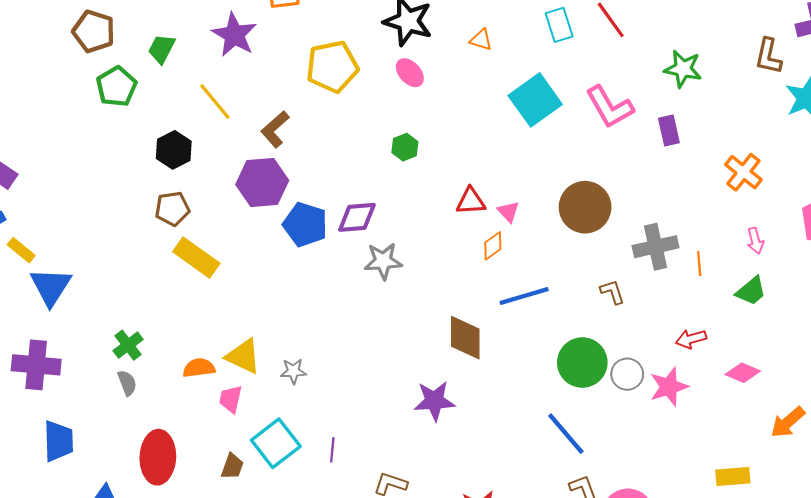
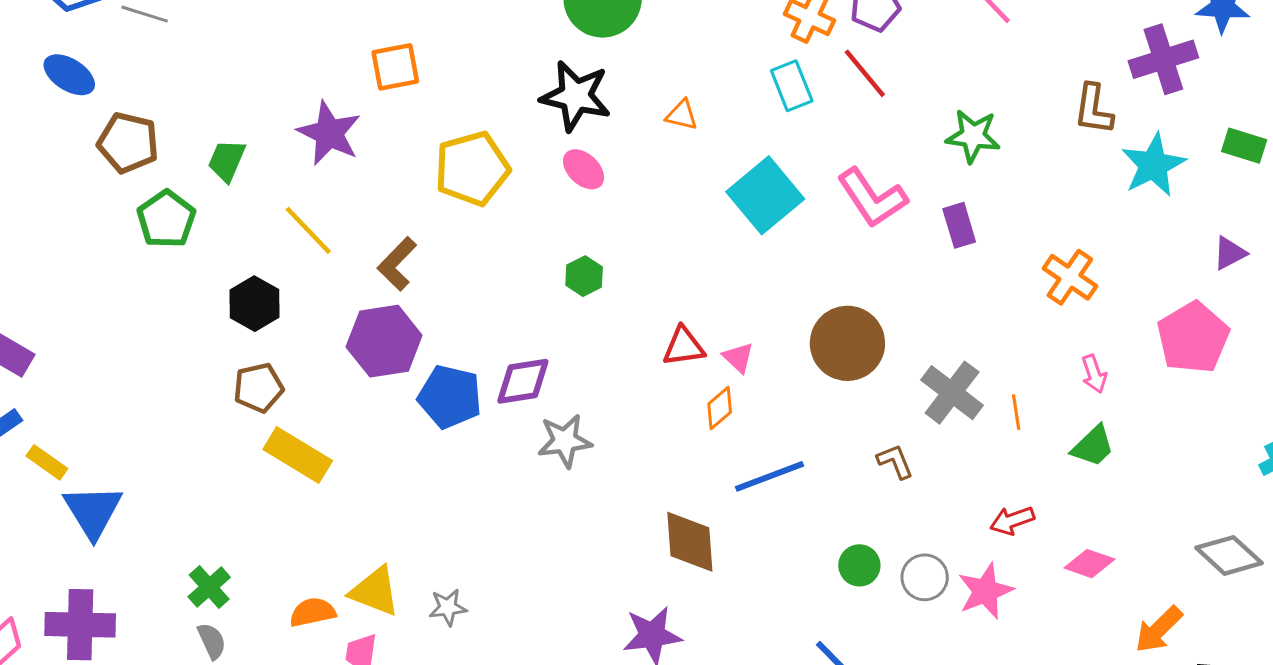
gray cross: (656, 247) -> (952, 393), turned -36
green circle: (582, 363) -> (859, 565), size x0.6

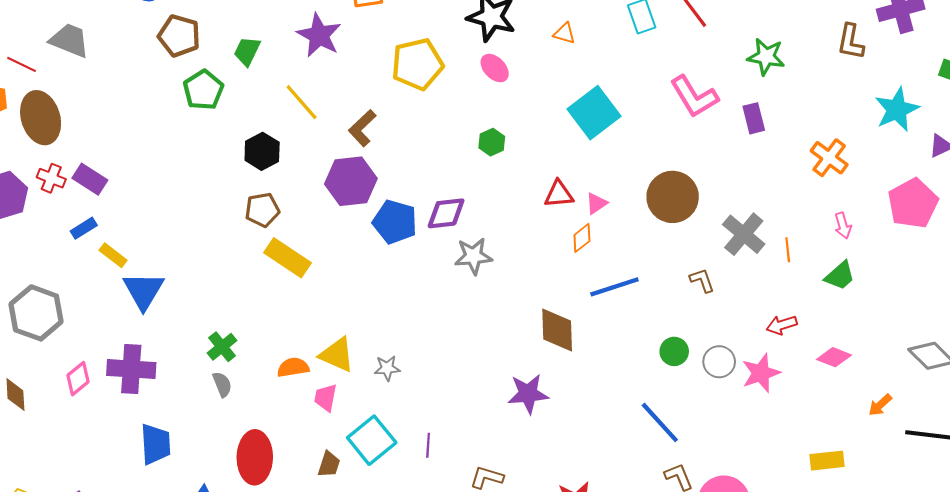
cyan star: (1153, 165) -> (897, 109), moved
cyan square: (765, 195) -> (594, 113), moved
pink triangle: (738, 358) -> (596, 203), turned 40
orange arrow: (1159, 629) -> (880, 405), size x0.7

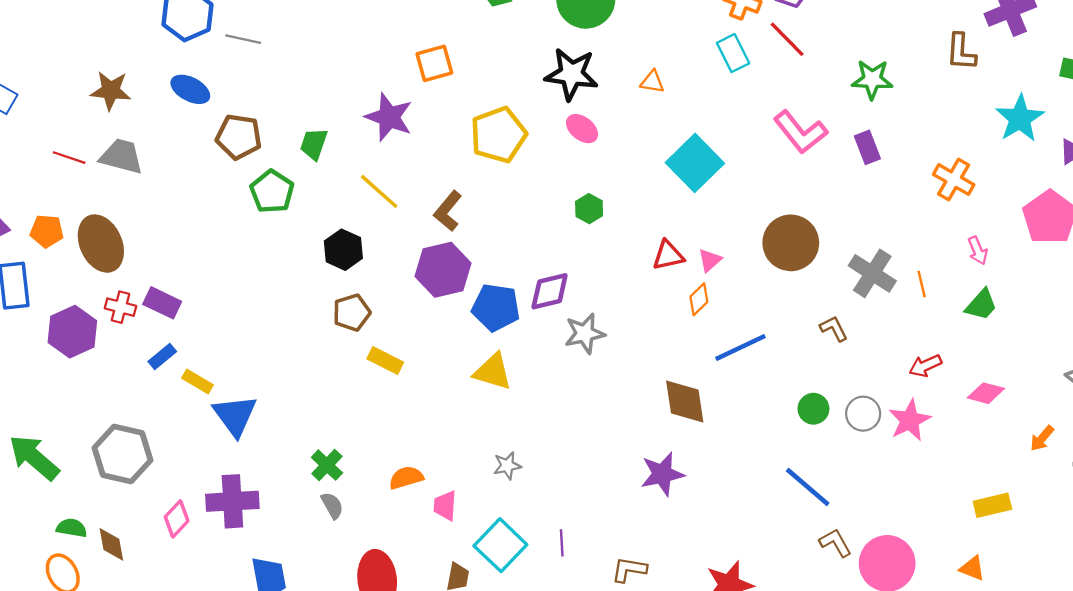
red line: (22, 64) -> (69, 158), moved
yellow rectangle: (288, 258) -> (385, 361), size x0.7
yellow triangle: (337, 355) -> (493, 372), moved

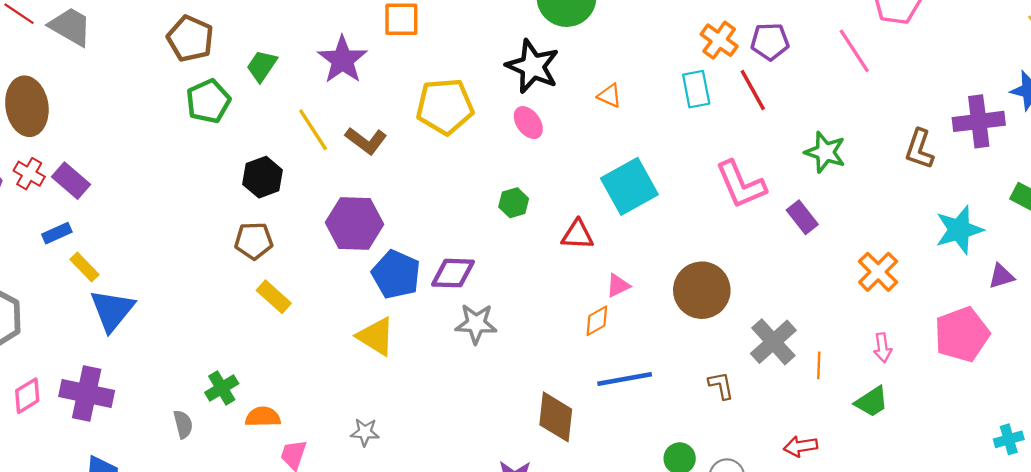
purple rectangle: (867, 147) -> (802, 217), turned -32
brown L-shape: (448, 211) -> (366, 141), moved, turned -108
red triangle: (668, 255) -> (578, 235), moved
green cross: (327, 465) -> (222, 388), moved

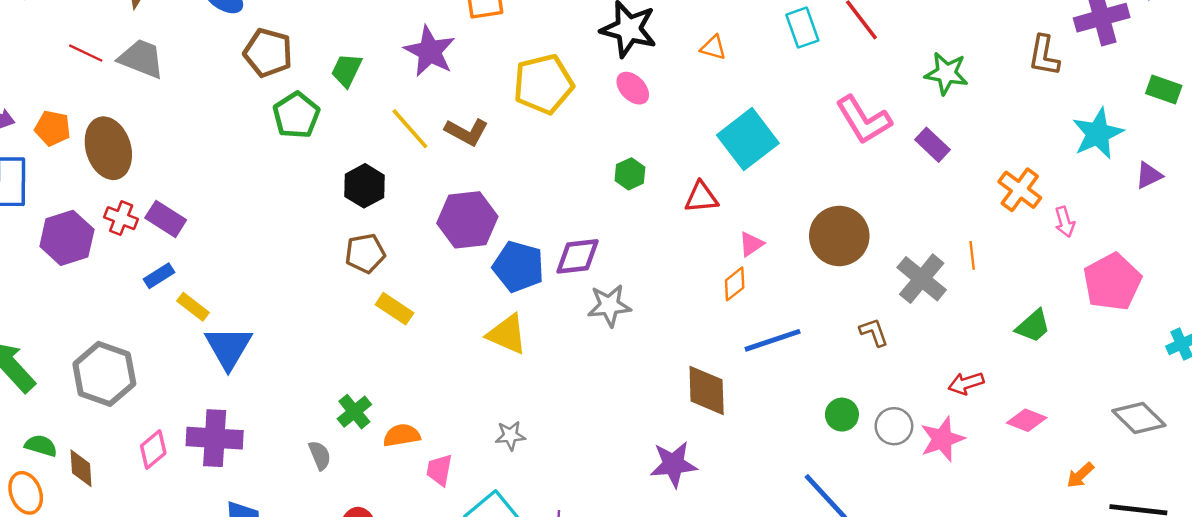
pink pentagon: (962, 334) -> (1112, 282), moved
pink arrow: (883, 348) -> (1065, 222), moved
orange line: (819, 365) -> (972, 255), moved

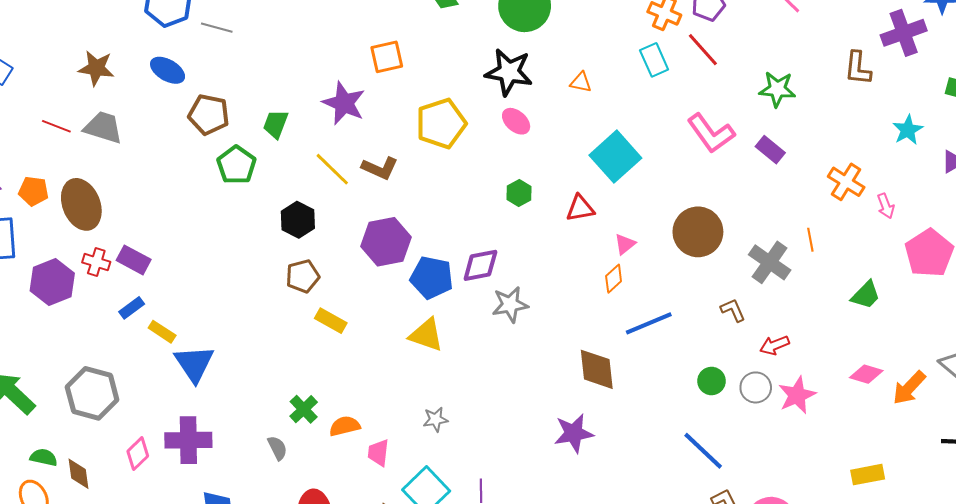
cyan star: (1098, 134) -> (908, 130), size x0.7
red arrow: (966, 383) -> (774, 345), moved
orange arrow: (1080, 475) -> (909, 388), moved, size x1.5

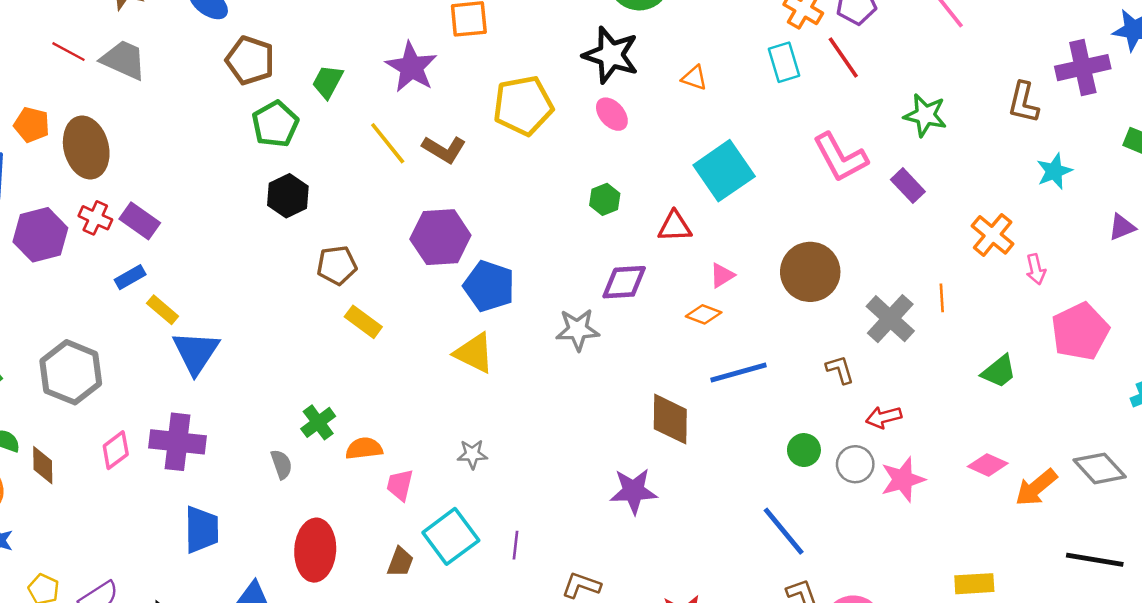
cyan star: (908, 130) -> (1054, 171), moved
black hexagon: (298, 220) -> (288, 196), moved
purple diamond: (480, 265) -> (624, 282), moved
orange diamond: (614, 279) -> (704, 314), turned 56

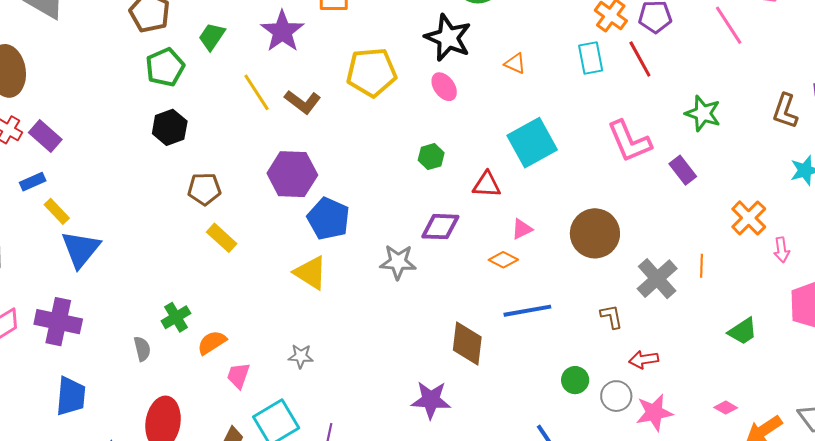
orange semicircle: (364, 448) -> (212, 342), turned -32
pink diamond: (988, 465) -> (726, 408), size x0.7

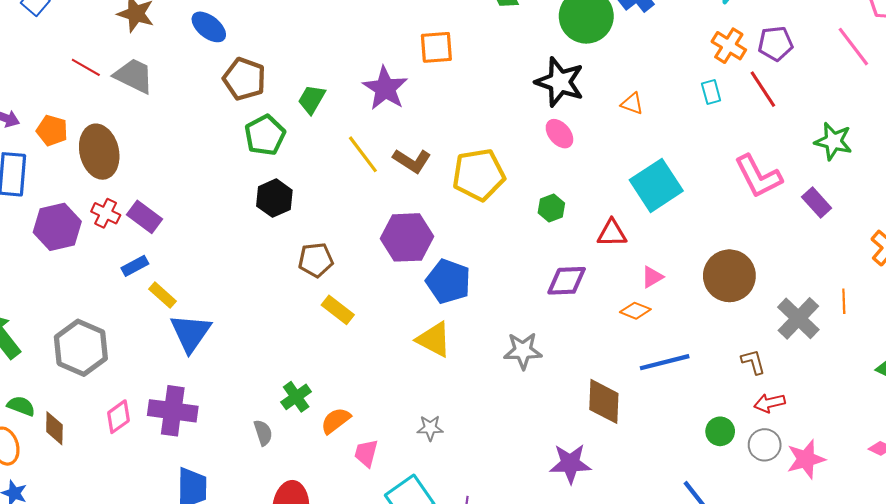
cyan rectangle: (591, 58) -> (711, 92), size x0.7
yellow pentagon: (371, 72) -> (479, 175), moved
gray star: (398, 262) -> (523, 351), moved
red arrow: (644, 360) -> (770, 403), moved

